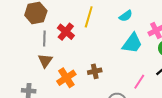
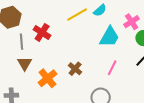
yellow line: (89, 17) -> (77, 15), moved, turned 50
brown cross: (95, 71) -> (75, 69), turned -32
pink line: (139, 82) -> (112, 68), moved

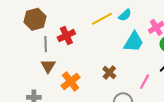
red cross: (42, 33) -> (66, 36), turned 30
pink line: (112, 68) -> (145, 82), moved
brown cross: (75, 69) -> (109, 73), moved

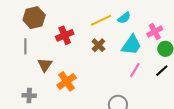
gray line: (46, 44) -> (25, 46), moved
brown cross: (109, 73) -> (98, 45), moved
pink line: (145, 82) -> (135, 70), moved

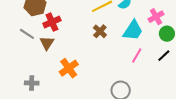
red cross: (65, 35) -> (52, 22), moved
gray line: (25, 46) -> (27, 34), turned -56
brown triangle: (45, 65) -> (47, 43), moved

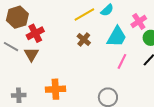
orange cross: (69, 68) -> (55, 89), moved, turned 36

